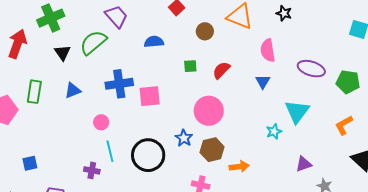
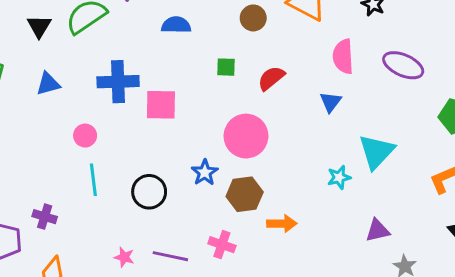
purple ellipse: (311, 69) -> (403, 65), moved
black circle: (148, 155) -> (149, 192), size x0.7
purple cross: (92, 170) -> (45, 217), moved

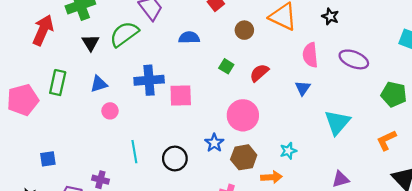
green square: (226, 67) -> (226, 66), turned 32
pink circle: (85, 136) -> (110, 111), moved
cyan star: (339, 177) -> (288, 151), moved

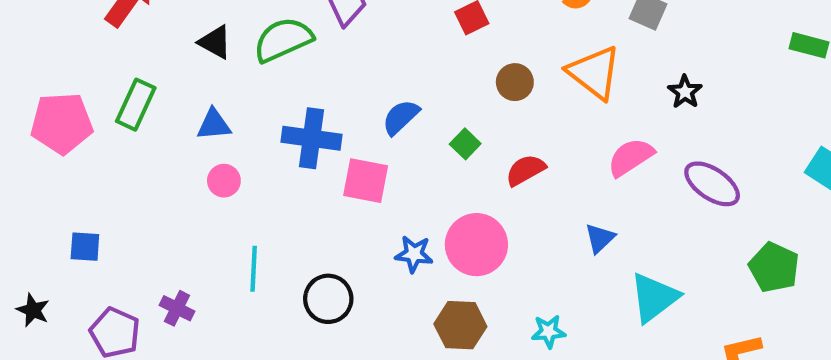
blue semicircle: (189, 38) -> (401, 117), moved, turned -54
black triangle: (91, 43) -> (215, 42), turned -42
pink semicircle: (310, 55) -> (631, 157), turned 50
blue triangle: (303, 88) -> (600, 238), moved
blue star: (214, 143) -> (414, 254), moved, turned 30

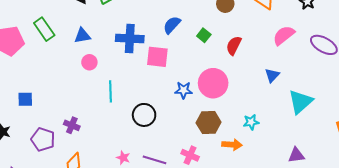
green rectangle: (136, 105) -> (44, 29), turned -55
red semicircle: (525, 170) -> (234, 46), turned -30
cyan line: (254, 269) -> (111, 91), moved

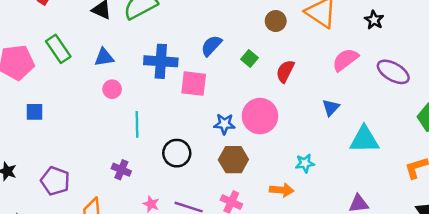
blue square: (25, 99) -> (34, 112), moved
cyan triangle: (300, 102) -> (364, 140), turned 40
brown hexagon: (209, 122) -> (233, 160), moved
purple cross: (72, 125) -> (121, 170), moved

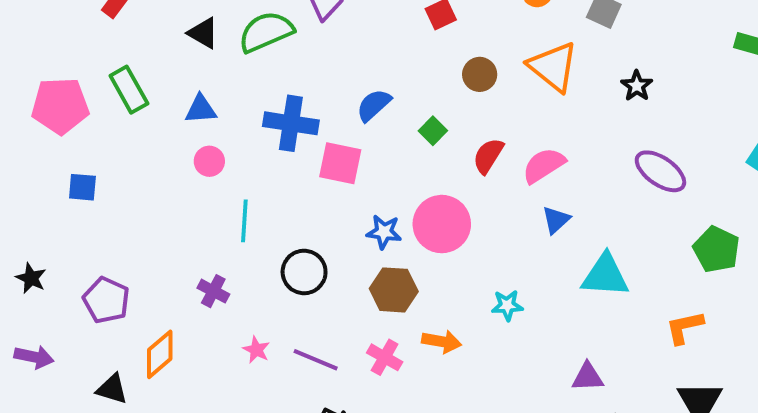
pink semicircle: (345, 60) -> (544, 165), moved
orange arrow: (282, 190) -> (442, 342), moved

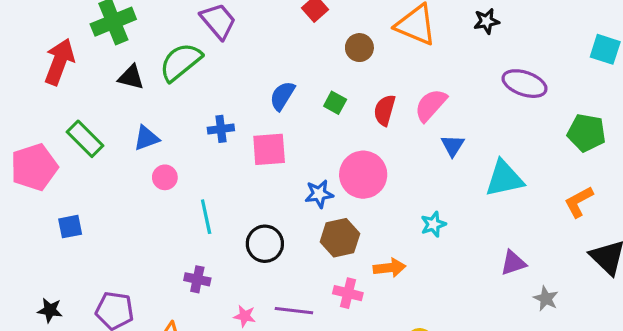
black star: (637, 86) -> (486, 21), turned -30
blue cross: (291, 123) -> (221, 129), size x0.6

